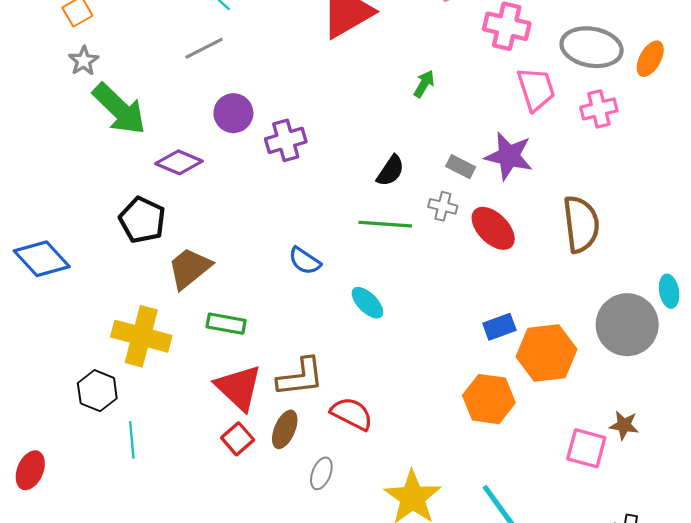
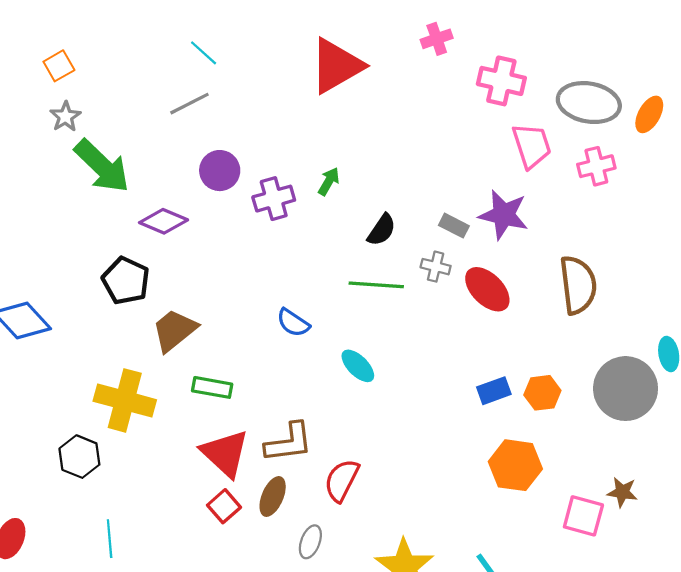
green arrow: (424, 84) -> (329, 181), moved
orange hexagon: (547, 353) -> (542, 393), moved, size x0.6
orange hexagon: (489, 399) -> (515, 465), moved
red semicircle: (352, 414) -> (342, 480), turned -90
cyan line: (132, 440) -> (110, 539), moved

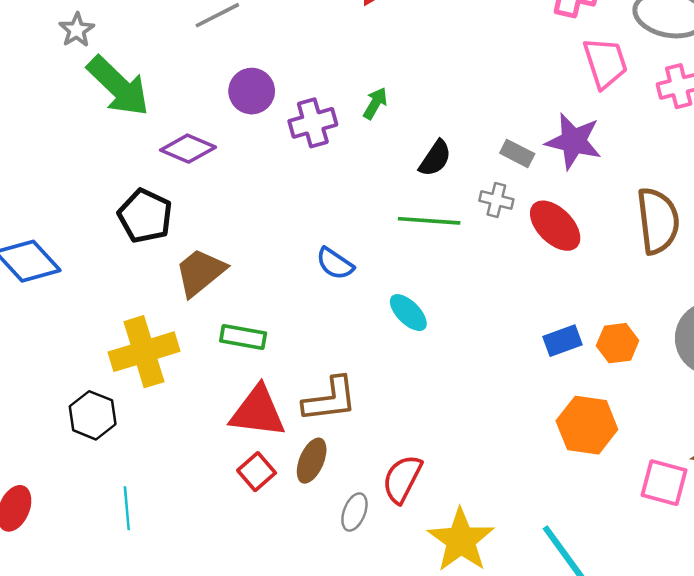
yellow cross: (125, 400) -> (144, 352), turned -32
red triangle: (225, 453) -> (258, 412), turned -36
red semicircle: (342, 480) -> (402, 479), moved

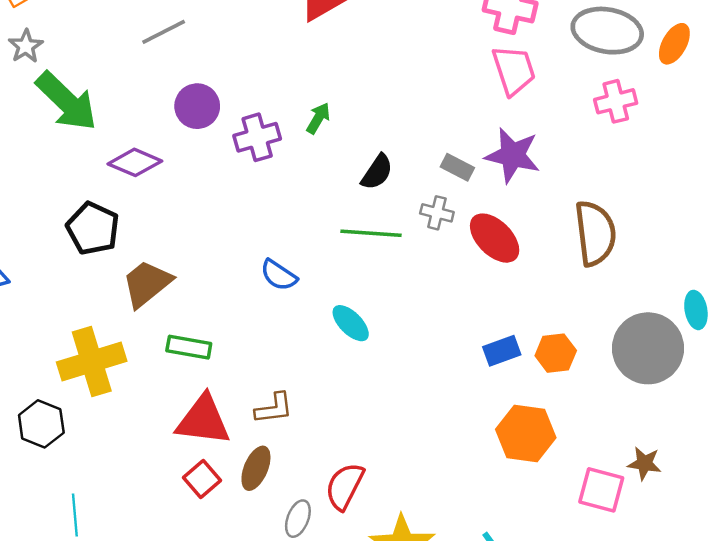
pink trapezoid: (605, 63) -> (514, 70), moved
brown L-shape: (330, 399) -> (274, 408), size x0.7

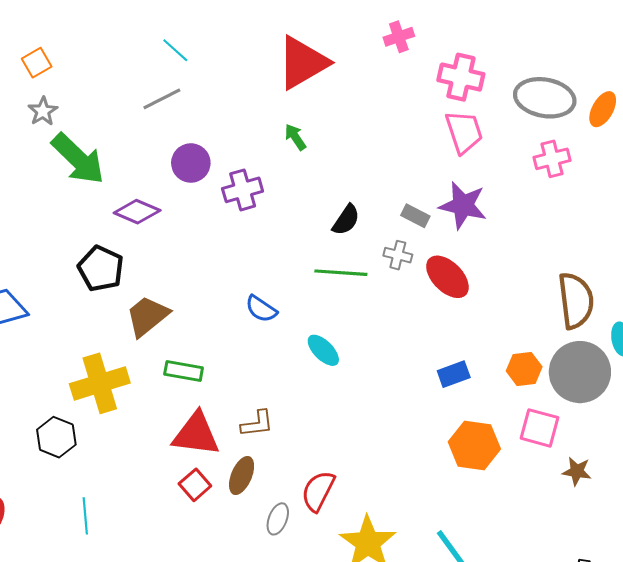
green arrow: (318, 118) -> (295, 137), moved, turned -64
brown semicircle: (595, 233) -> (576, 301), moved
orange hexagon: (556, 353) -> (524, 369), moved
pink square: (601, 490) -> (540, 428), moved

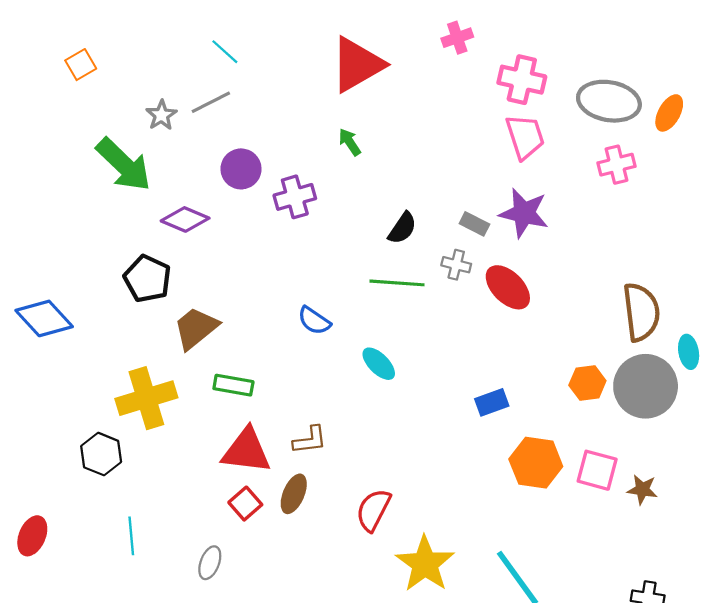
gray star: (43, 111) -> (161, 115), moved
blue rectangle: (454, 374) -> (492, 402), moved
pink square: (540, 428) -> (597, 470), moved
gray ellipse: (278, 519) -> (210, 563), moved

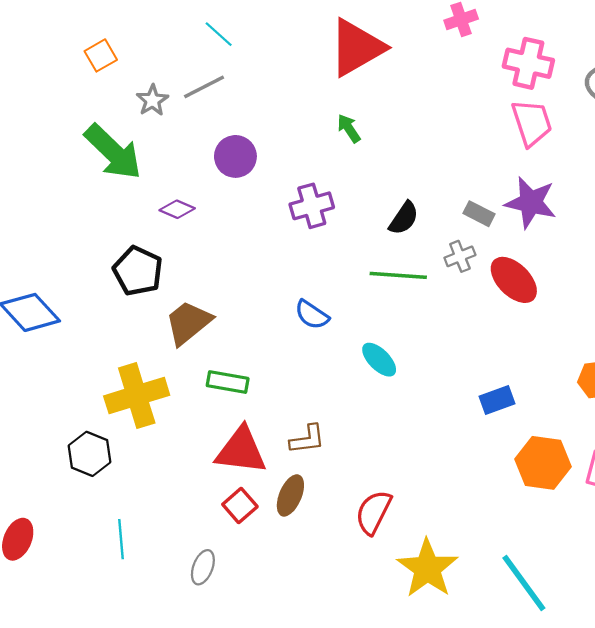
orange square: (81, 65) -> (101, 55), moved
purple cross: (295, 197) -> (312, 206), moved
purple diamond: (185, 219) -> (177, 209), size x0.7
gray cross: (456, 265) -> (460, 256), turned -36

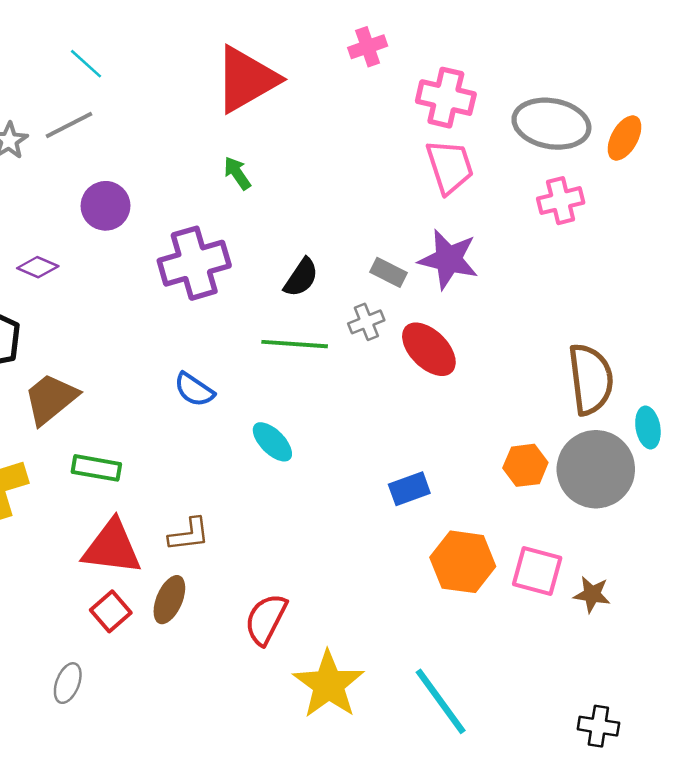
purple cross: (312, 206) -> (194, 263), size x1.4

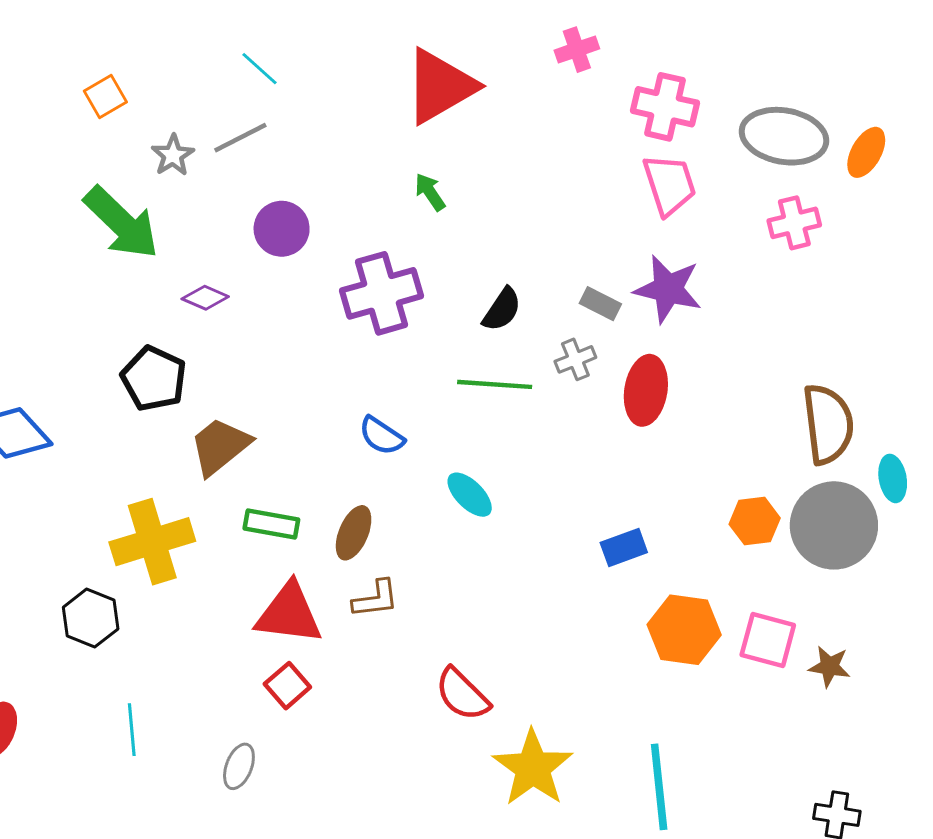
red ellipse: (429, 349) -> (646, 390), turned 54
brown ellipse: (169, 600) -> (354, 533), moved
red semicircle: (266, 619) -> (462, 694), turned -72
cyan line: (441, 701) -> (659, 787), turned 30

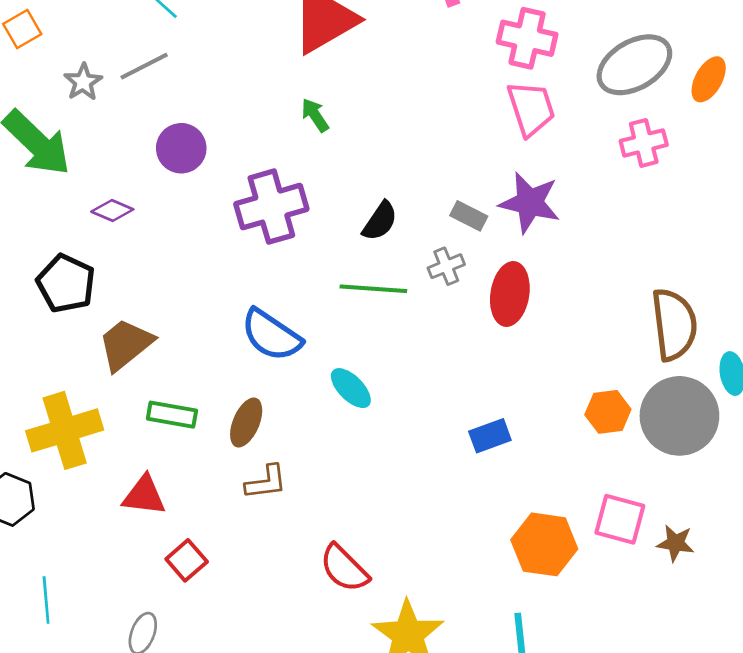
gray ellipse: (784, 136) -> (634, 65), turned -40
blue semicircle: (381, 436) -> (271, 335), size x1.5
red triangle: (289, 614) -> (144, 495), moved, size x0.7
orange hexagon: (684, 630) -> (544, 544), moved

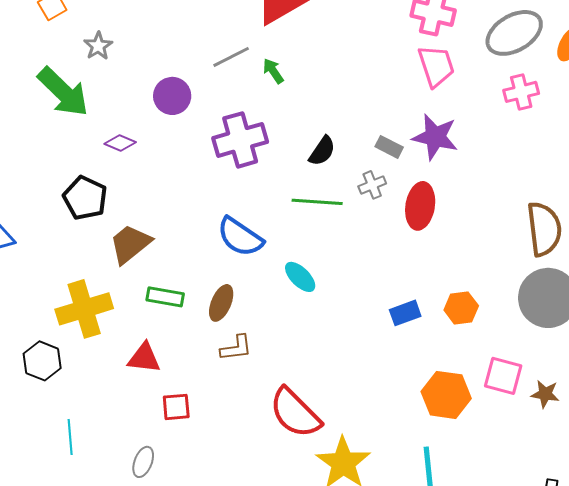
gray line: (144, 66) -> (231, 57), moved
orange hexagon: (608, 412) -> (461, 308), moved
red square: (187, 560) -> (176, 407), turned 36
red semicircle: (344, 568) -> (295, 413), size x1.4

